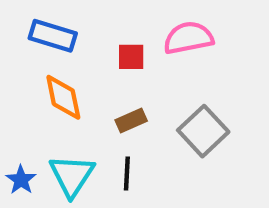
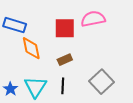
blue rectangle: (53, 36) -> (15, 25), moved
red square: (131, 57) -> (65, 28), size x1.5
gray square: (203, 131) -> (101, 82), moved

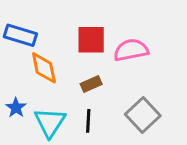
pink semicircle: (93, 19) -> (131, 50), moved
blue star: (10, 89) -> (16, 108), moved

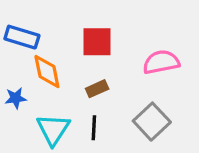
pink semicircle: (131, 50) -> (161, 62), moved
blue star: (16, 108) -> (16, 98), moved, turned 30

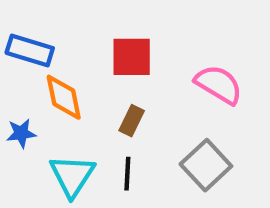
pink semicircle: (161, 62) -> (219, 84), turned 42
brown rectangle: (97, 89) -> (132, 121), turned -40

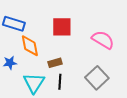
brown rectangle: (132, 121) -> (55, 63), moved, turned 48

